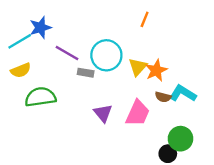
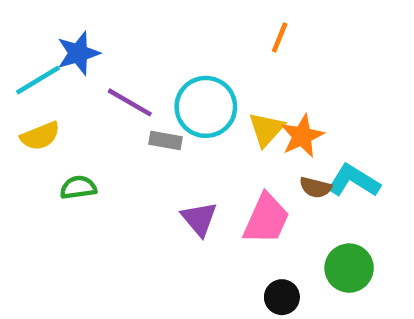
green semicircle: (40, 97) -> (78, 187), size x0.6
black circle: (168, 154) -> (282, 297), moved

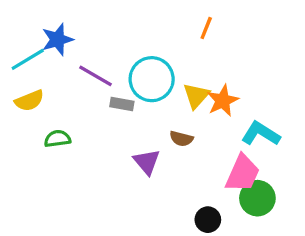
brown semicircle: (315, 187) -> (181, 139), moved
pink trapezoid: (266, 219) -> (243, 173), moved

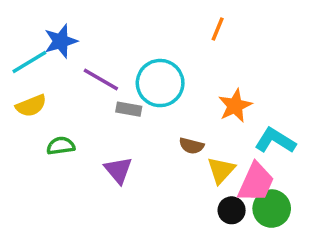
yellow triangle: (196, 96) -> (221, 170), moved
purple triangle: (147, 162) -> (118, 170), moved
black circle: (208, 220) -> (232, 210), moved

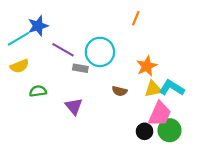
yellow triangle: (221, 170) -> (153, 89), moved, turned 36

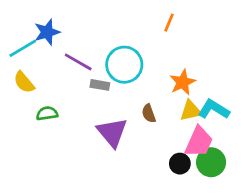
yellow semicircle: (19, 66) -> (24, 82), turned 72
brown semicircle: (120, 91) -> (149, 113), turned 56
purple triangle: (74, 106) -> (112, 132), moved, size x1.4

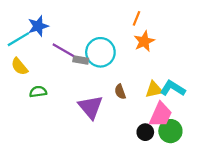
orange star: (183, 82) -> (144, 41), moved
gray rectangle: (100, 85) -> (81, 60), moved

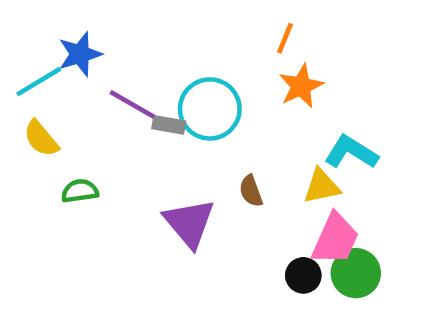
cyan L-shape: (173, 88) -> (351, 152), moved

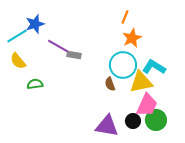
cyan circle: (210, 109) -> (123, 65), moved
yellow triangle: (322, 186) -> (141, 82), size x1.4
purple triangle: (189, 223) -> (107, 126), moved, turned -40

